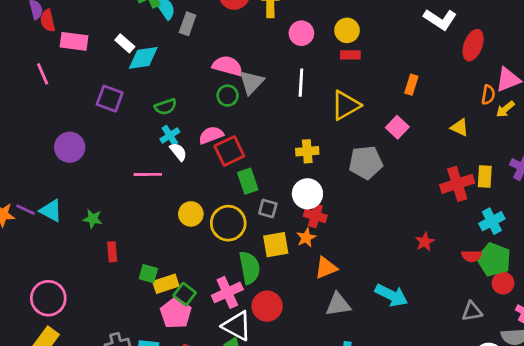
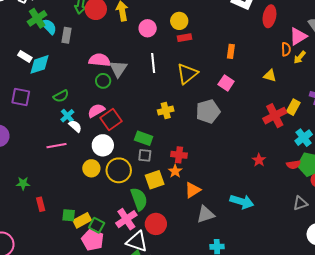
yellow rectangle: (485, 177) -> (293, 107), turned 35
green rectangle: (248, 181) -> (144, 138), moved, turned -42
white circle: (307, 194) -> (103, 145), moved

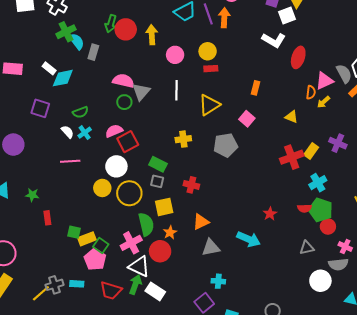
white semicircle: (75, 126) -> (67, 132), moved
red star: (259, 160) -> (270, 214), moved
orange star: (175, 171) -> (170, 232), moved

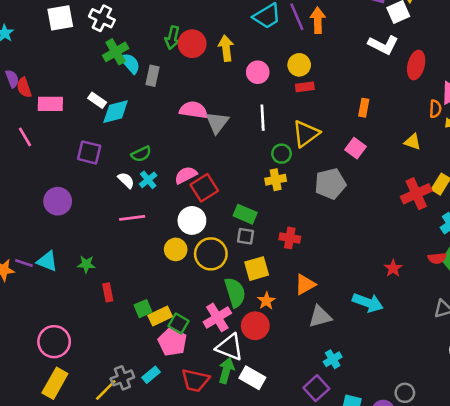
green circle: (124, 102) -> (282, 154), moved
green square: (74, 232) -> (143, 309), turned -32
cyan cross: (218, 281) -> (333, 359), turned -32
cyan rectangle: (77, 284) -> (151, 375), turned -40

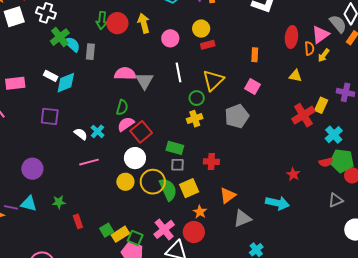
red ellipse: (416, 65) -> (291, 37), moved
green semicircle: (141, 154) -> (122, 107), moved, turned -42
purple circle: (58, 201) -> (32, 169), moved
green semicircle: (235, 292) -> (168, 189), moved

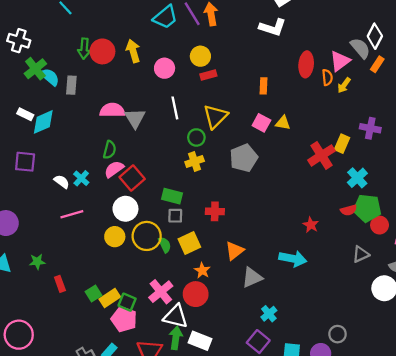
yellow triangle: (295, 76) -> (283, 123), moved
green semicircle: (168, 189) -> (165, 245), size x0.6

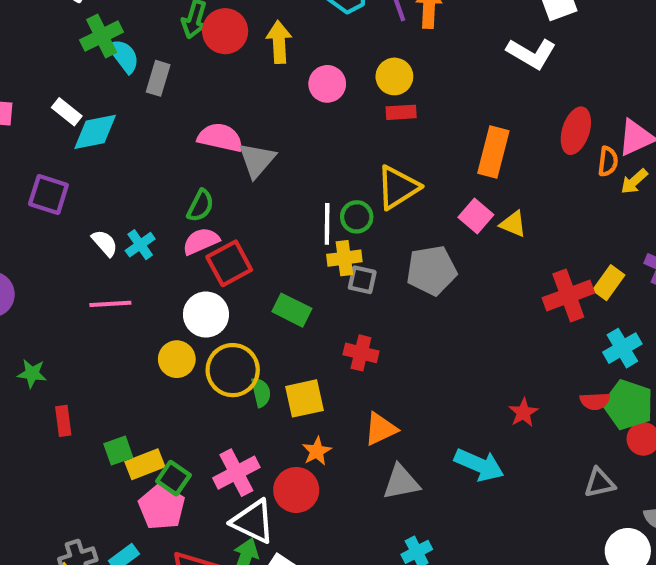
orange rectangle: (264, 86) -> (493, 152), size x1.6
white line: (175, 108) -> (327, 224), moved
gray square: (175, 216) -> (362, 280), moved

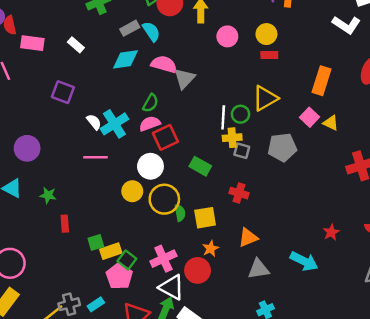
cyan semicircle: (124, 56) -> (151, 31), moved
gray rectangle: (158, 78) -> (130, 28), turned 42
cyan diamond: (95, 132) -> (126, 59), moved
cyan cross: (140, 245) -> (114, 124), size x1.6

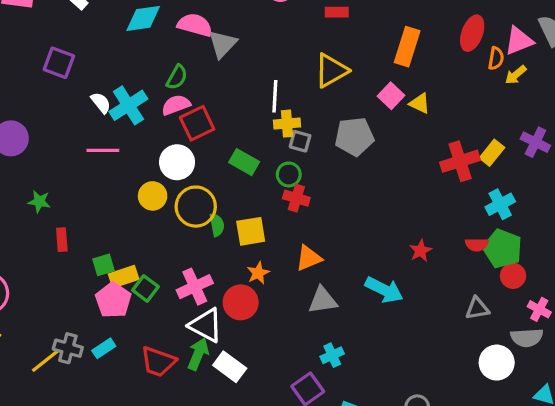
green circle: (241, 114) -> (289, 174), moved
pink pentagon: (119, 276) -> (113, 300), moved
gray cross: (69, 304) -> (68, 348), turned 30

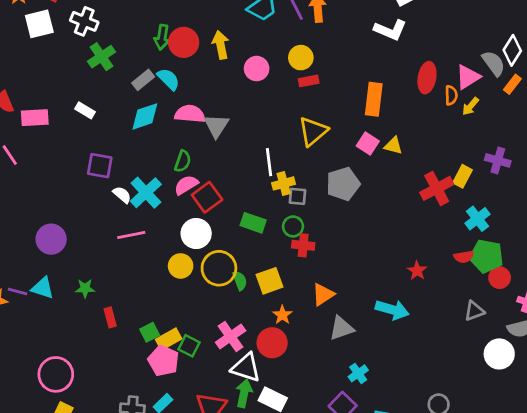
purple square: (59, 63) -> (100, 166), moved

